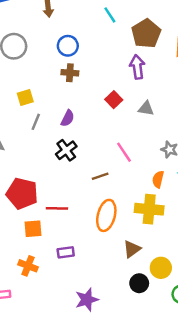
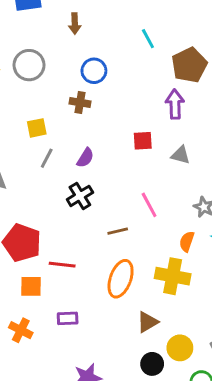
brown cross: (70, 73) -> (80, 103), moved
red square: (114, 100) -> (143, 141), turned 35

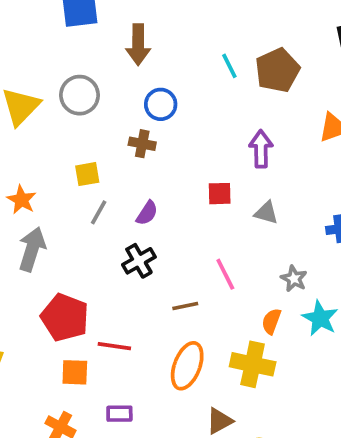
brown arrow: (75, 24) -> (138, 45), size x1.5
brown pentagon: (189, 65) -> (277, 70), moved

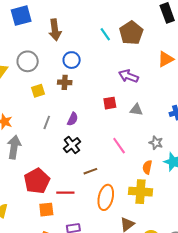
purple arrow: (261, 149) -> (128, 76), turned -60
yellow square: (87, 174) -> (38, 91), moved
brown line: (185, 306) -> (90, 171), moved
red pentagon: (65, 317) -> (37, 181), turned 30

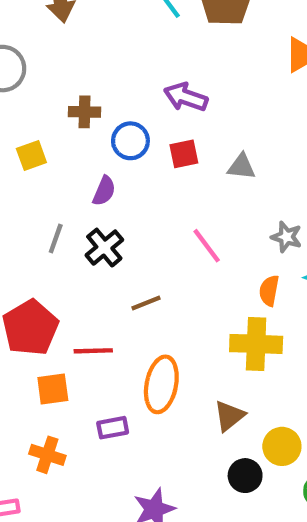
blue circle: (72, 60) -> (130, 141), moved
purple arrow: (128, 76) -> (186, 97), moved
yellow square: (38, 91) -> (31, 155), moved
gray line: (47, 122) -> (56, 238), moved
orange ellipse: (106, 197) -> (161, 384), moved

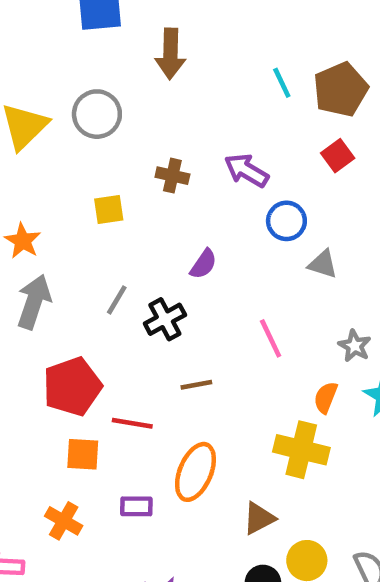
purple arrow: (186, 97) -> (246, 170), moved
blue circle: (130, 141) -> (286, 221), moved
red square: (184, 154) -> (338, 156), moved, turned -36
purple semicircle: (104, 191) -> (203, 264), moved

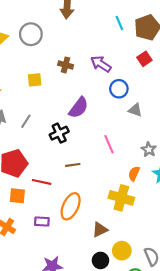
purple semicircle: (203, 264) -> (79, 108), size x1.5
gray line: (117, 300) -> (26, 121), moved

